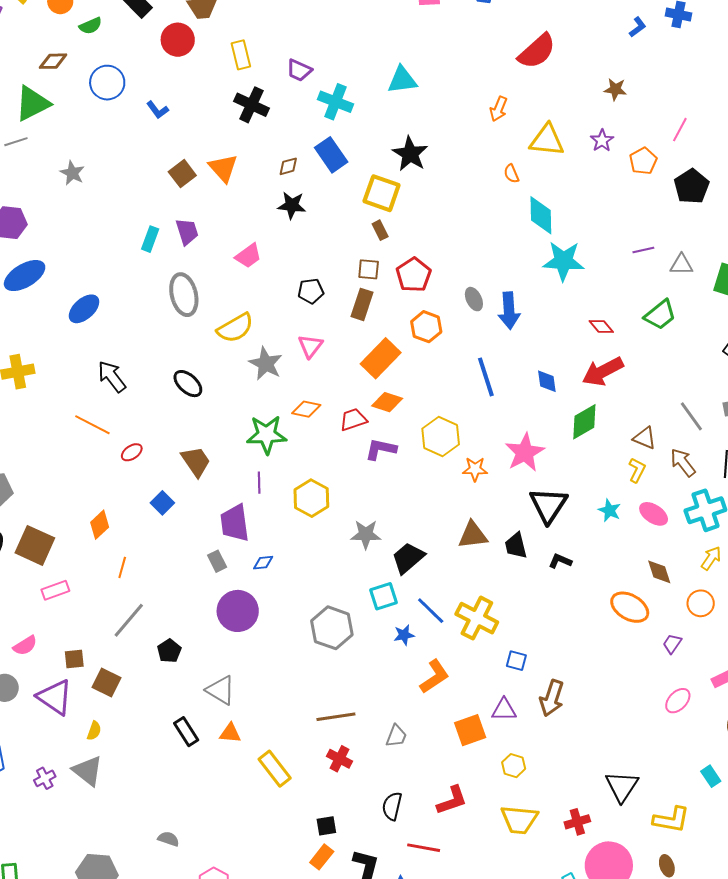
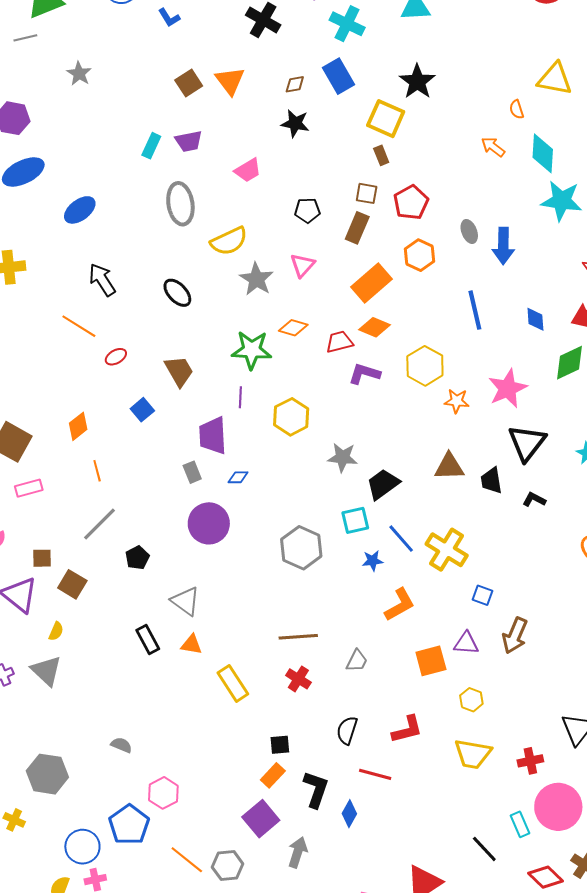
orange arrow: (499, 109) -> (493, 147), moved, turned 100
purple trapezoid: (187, 232) -> (189, 141), turned 92
orange line: (122, 567) -> (97, 471), turned -35

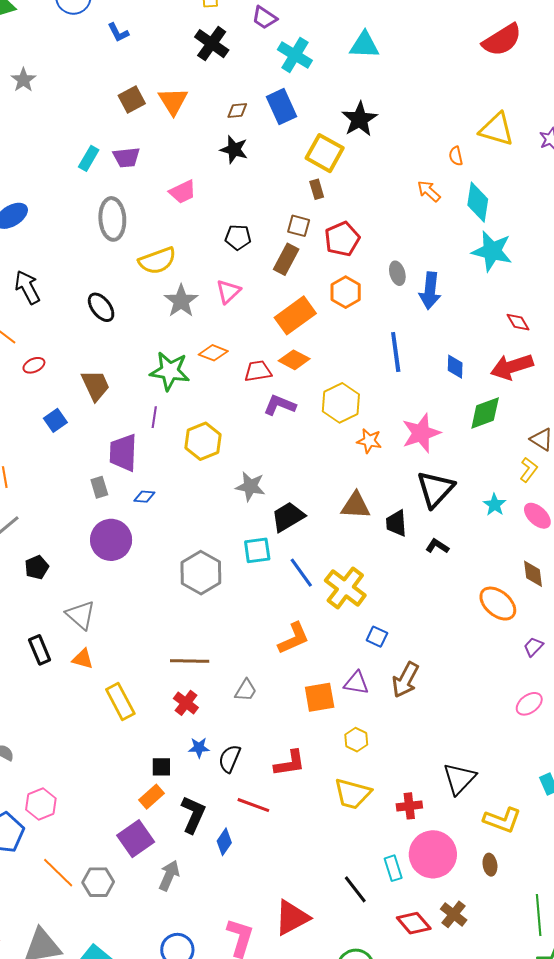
blue star: (373, 561) -> (199, 748), moved

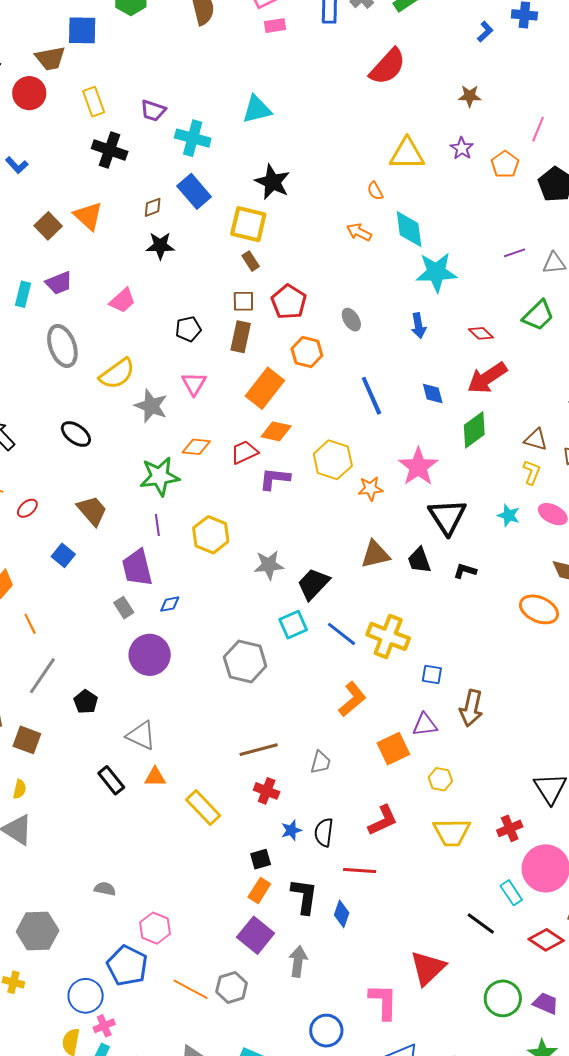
blue arrow: (430, 291) -> (419, 326), moved, size x0.7

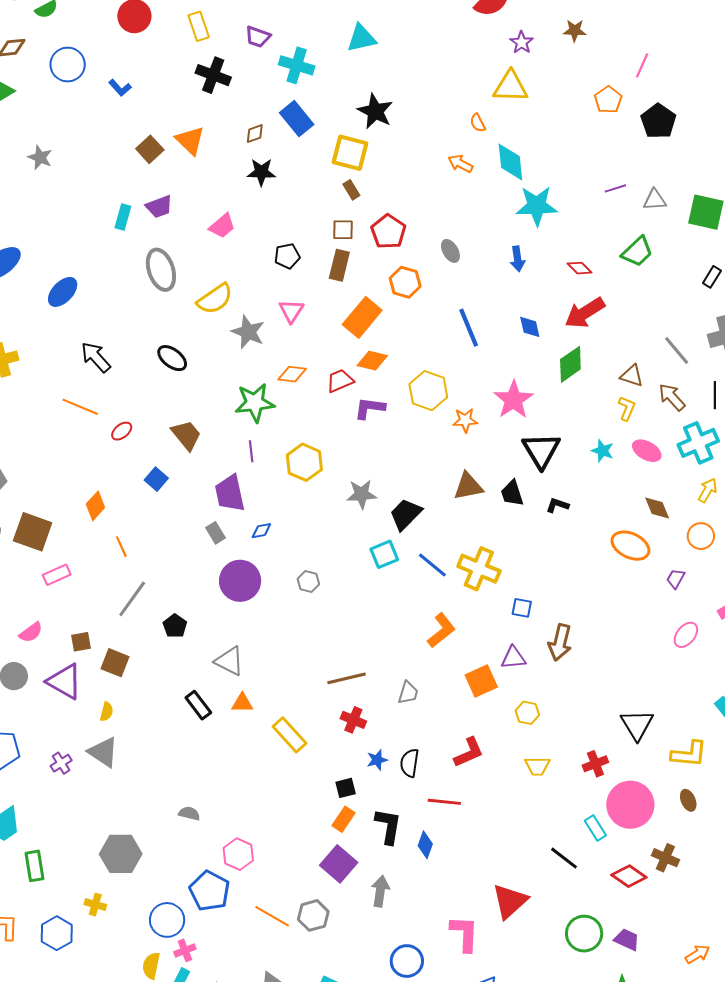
purple star: (462, 148) -> (522, 42), moved
gray hexagon: (245, 662) -> (308, 581), moved, size x0.5
yellow trapezoid: (452, 832) -> (537, 766), size x0.7

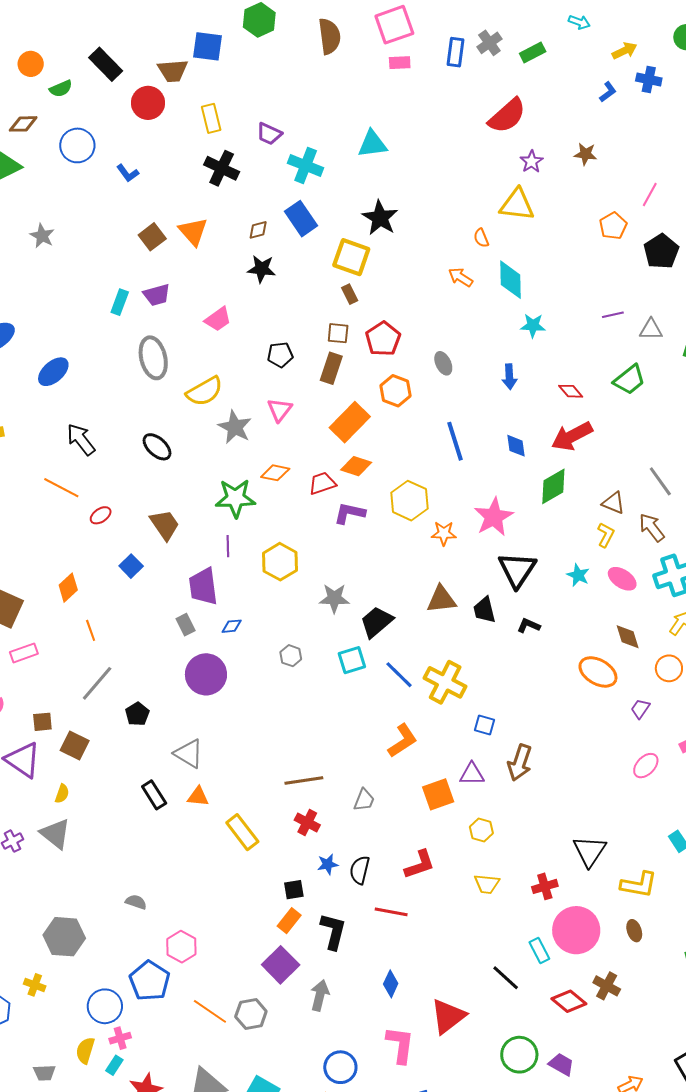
cyan star: (537, 206) -> (533, 326), size x0.6
gray hexagon: (308, 581) -> (291, 656), moved
blue diamond: (425, 845) -> (391, 984), moved

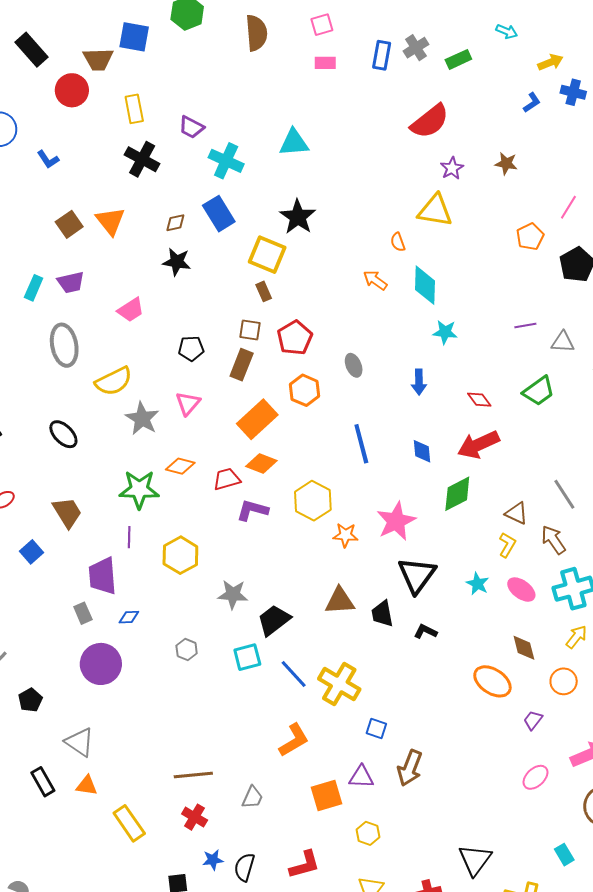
pink square: (394, 25) -> (322, 25), size x0.6

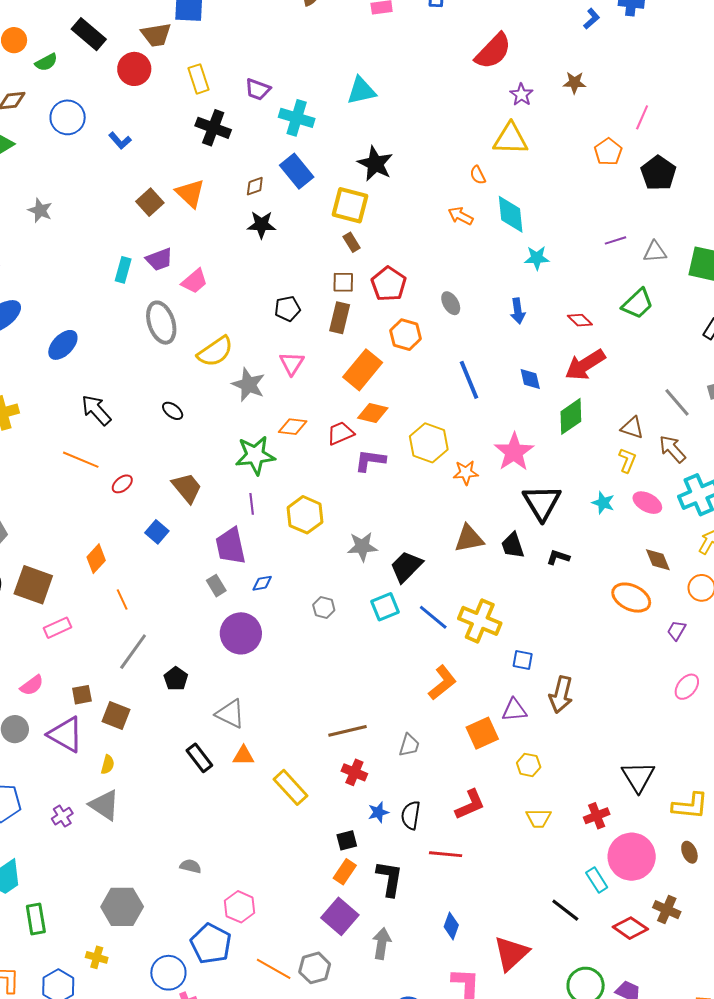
pink trapezoid: (131, 310) -> (195, 281), moved
black ellipse: (63, 434) -> (173, 411), size x0.7

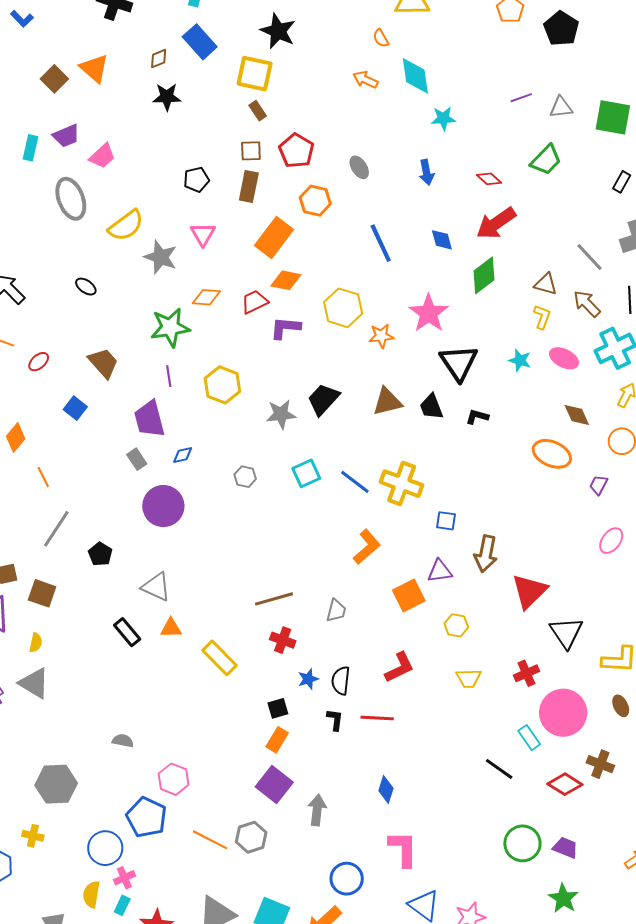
black trapezoid: (406, 567) -> (323, 399), moved
black L-shape: (390, 879) -> (335, 720), moved, size x0.6
red triangle: (511, 953) -> (529, 591), moved

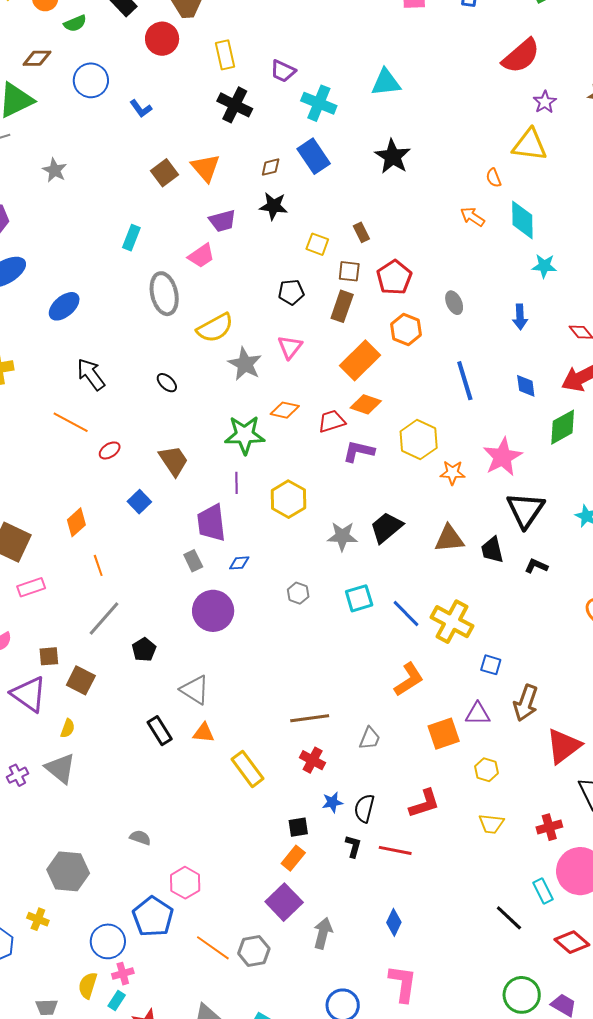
yellow square: (255, 74) -> (317, 244), moved, size x0.6
purple trapezoid: (66, 136) -> (222, 221), moved

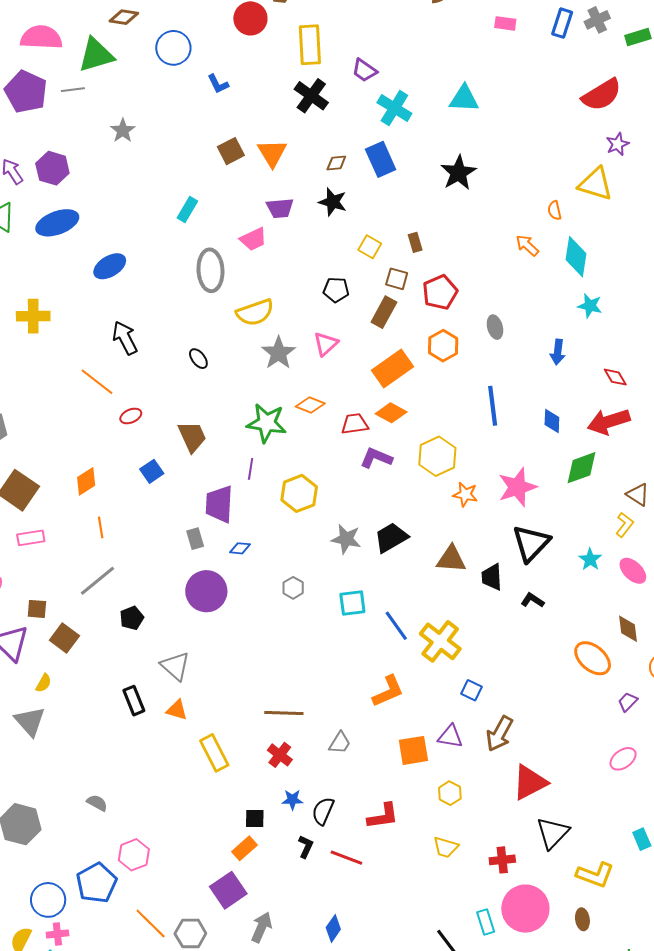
yellow rectangle: (225, 55) -> (310, 45), size x1.4

